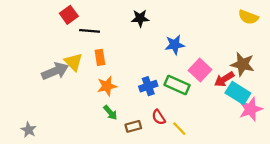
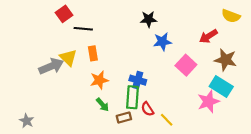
black star: (140, 18) -> (148, 19), moved
red arrow: (224, 79) -> (208, 36), moved
green rectangle: (177, 85) -> (132, 97), moved, turned 70
blue cross: (148, 86) -> (138, 80), turned 35
pink star: (251, 109) -> (208, 102), moved

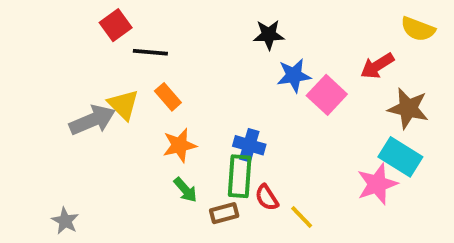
orange rectangle: (93, 53) -> (168, 97), turned -32
pink square: (186, 65) -> (327, 95), moved
gray star: (27, 121) -> (65, 221), moved

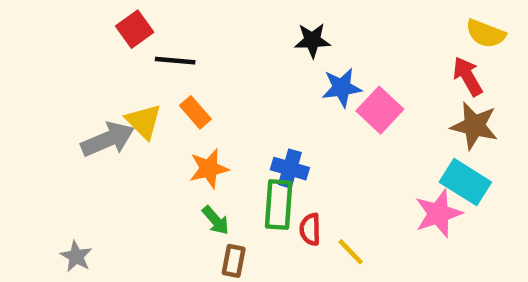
red arrow: (377, 66) -> (468, 76), moved, turned 92
red semicircle: (267, 198) -> (310, 229), turned 32
brown rectangle: (224, 213) -> (234, 261), moved, turned -64

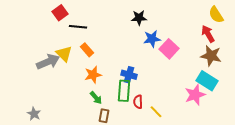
yellow semicircle: (486, 34) -> (216, 15), turned 36

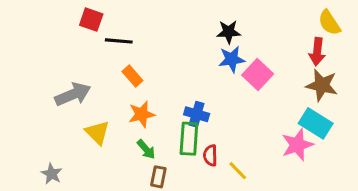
red square: (60, 13) -> (91, 20), turned -35
black star: (139, 18) -> (229, 32), moved
red arrow: (208, 34) -> (317, 52), turned -144
yellow triangle: (64, 54) -> (97, 133), moved

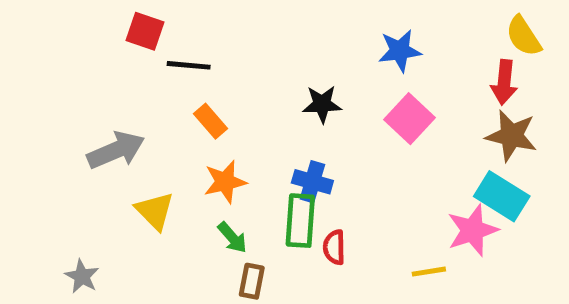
black star: (229, 32) -> (322, 104), moved
blue star: (232, 59) -> (400, 51), moved
yellow line: (238, 171) -> (429, 272), moved, turned -55

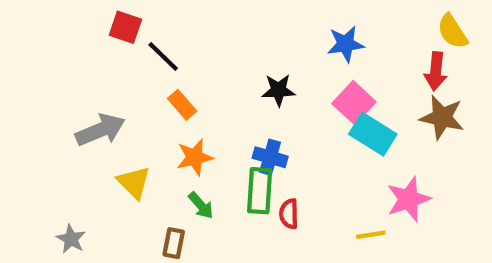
black line: (189, 65) -> (163, 57), turned 39
cyan rectangle: (502, 196) -> (373, 134), moved
brown rectangle: (252, 281) -> (174, 243), moved

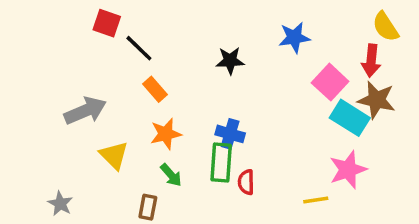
black star: (278, 90) -> (230, 61), moved
pink square: (354, 103) -> (330, 82), moved
cyan rectangle: (373, 134) -> (350, 118), moved

